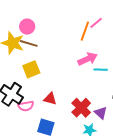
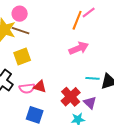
cyan line: (101, 70) -> (93, 78), moved
pink semicircle: (26, 106) -> (27, 88), moved

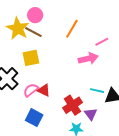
pink line: (89, 13) -> (102, 42), moved
orange line: (77, 20) -> (72, 29), moved
pink semicircle: (27, 88) -> (31, 90), turned 140

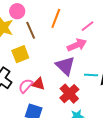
brown line: (33, 32) -> (31, 30), moved, turned 48
purple triangle: (91, 114) -> (65, 66), moved, size x1.5

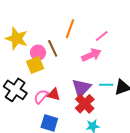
pink circle: (17, 11) -> (38, 53), moved
brown line: (31, 30) -> (53, 48), moved
purple triangle: (65, 66) -> (81, 88), moved, turned 30

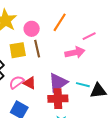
brown line: (53, 48) -> (37, 49), moved
pink circle: (38, 53) -> (32, 29), moved
red cross: (85, 104) -> (58, 99), turned 30

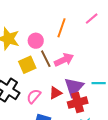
pink line: (89, 36) -> (92, 19), moved
pink arrow: (75, 52) -> (64, 60), moved
red triangle: (30, 83) -> (55, 93), moved, turned -40

